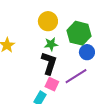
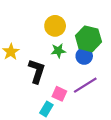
blue circle: (87, 52) -> (84, 56), moved
black L-shape: (49, 63) -> (37, 71), moved

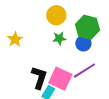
black L-shape: (37, 71) -> (39, 78), moved
pink square: (59, 94) -> (60, 79), size x1.6

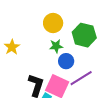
blue circle: (83, 43) -> (66, 61), moved

